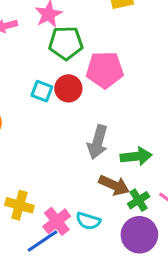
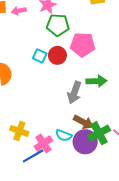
green arrow: (136, 156) -> (96, 81), moved
green cross: (139, 200) -> (99, 133), size x1.5
cyan semicircle: (88, 221) -> (64, 135), moved
purple circle: (139, 235) -> (85, 142), moved

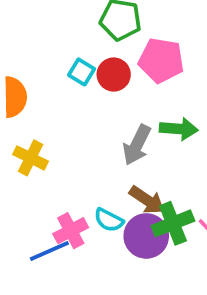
yellow cross: (19, 131) -> (31, 158), moved

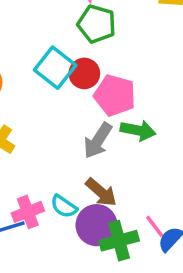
pink pentagon: (161, 60) -> (115, 95), moved
cyan square: (82, 72) -> (55, 68), size x1.6
green cross: (173, 223) -> (119, 241), moved

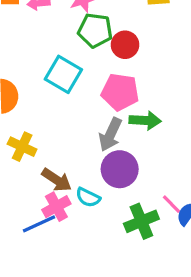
red circle: (84, 73) -> (125, 45), moved
brown arrow: (101, 192) -> (57, 180), moved
purple circle: (97, 225) -> (120, 169), moved

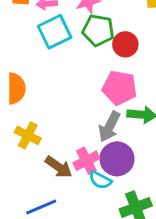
cyan square: (63, 74) -> (55, 32), moved, turned 32
cyan semicircle: (88, 197) -> (100, 180), moved
pink cross: (56, 207) -> (86, 161), moved

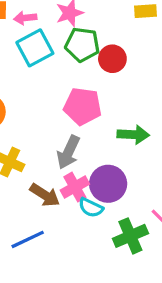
pink pentagon: (119, 88) -> (83, 106), moved
gray arrow: (109, 127) -> (68, 152), moved

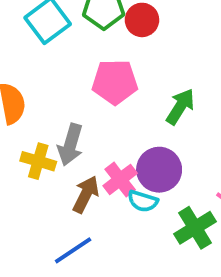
green arrow: (133, 135) -> (180, 107), turned -52
gray arrow: (68, 152) -> (70, 145), moved
brown arrow: (45, 195) -> (86, 194), turned -88

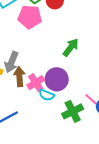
pink pentagon: (115, 82) -> (30, 17), moved
brown arrow: (86, 194) -> (19, 77), moved, turned -36

